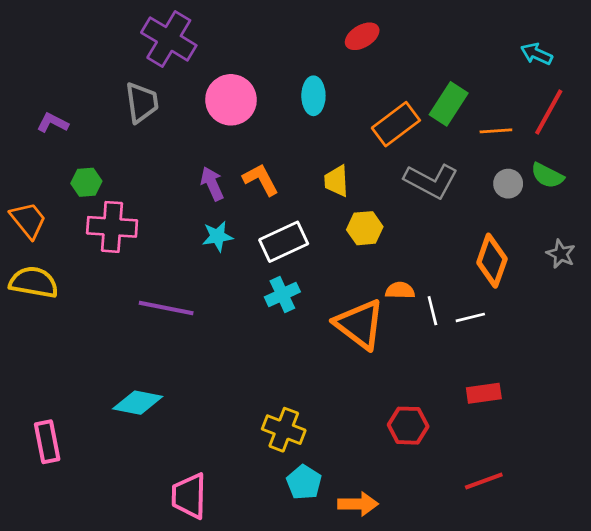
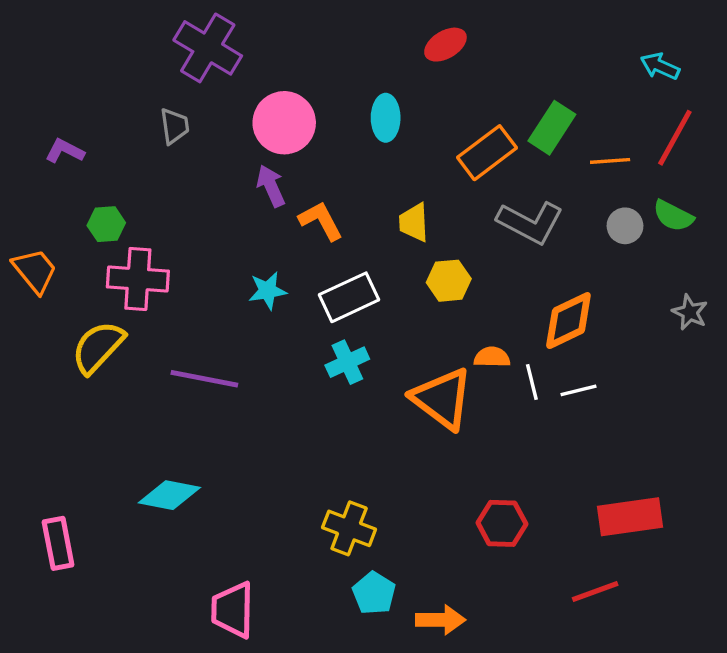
gray trapezoid: (142, 103) -> (174, 126), size x0.7
purple arrow: (212, 184) -> (271, 186), moved
orange diamond: (492, 261) -> (568, 321), moved, turned 45
yellow semicircle: (34, 282) -> (98, 347), moved, turned -57
red rectangle: (484, 393) -> (630, 517), moved, size x1.5

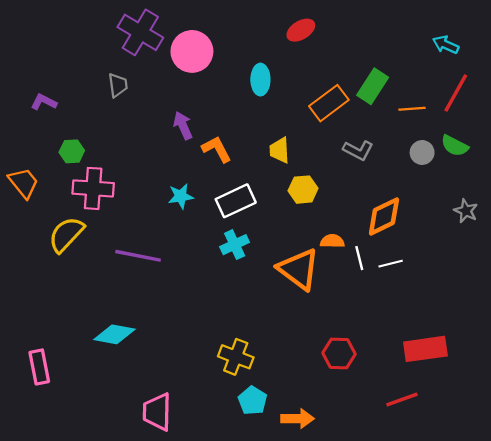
pink circle: (284, 123) -> (192, 51), moved
gray L-shape: (530, 222) -> (358, 150), size x0.7

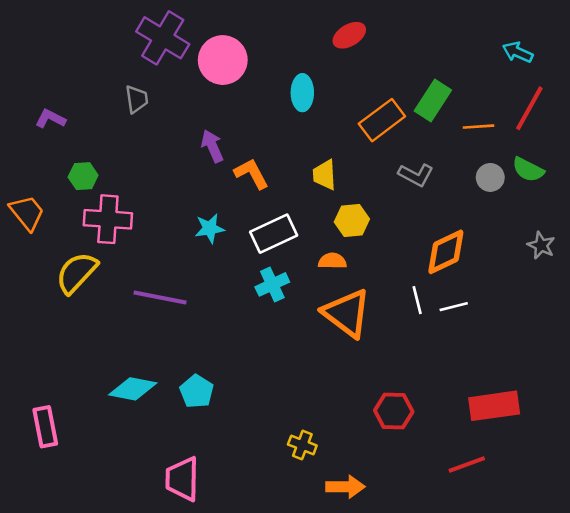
orange semicircle: (332, 241) -> (332, 261), moved
yellow cross: (236, 357) -> (302, 445), moved, size x0.7
cyan pentagon: (253, 401) -> (197, 391), moved

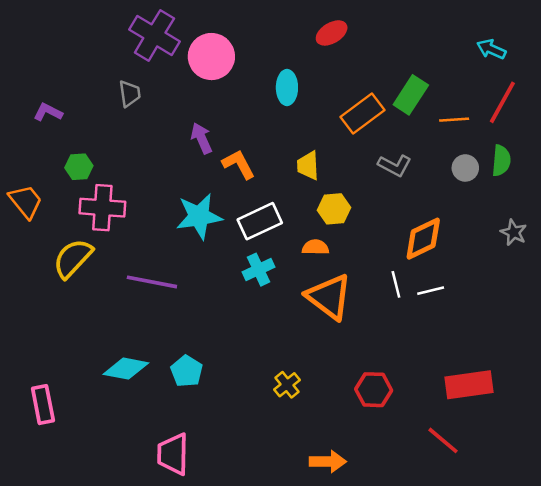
green semicircle: (528, 170) -> (501, 161), turned -112
cyan star: (210, 228) -> (199, 216), size x1.6
yellow cross: (302, 445) -> (287, 385), moved, turned 30
red line: (467, 465) -> (443, 440), turned 60

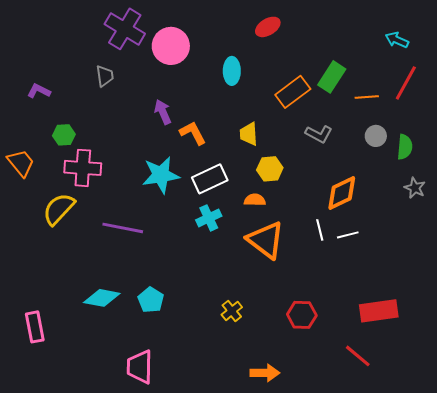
green semicircle: (501, 161) -> (405, 147), moved

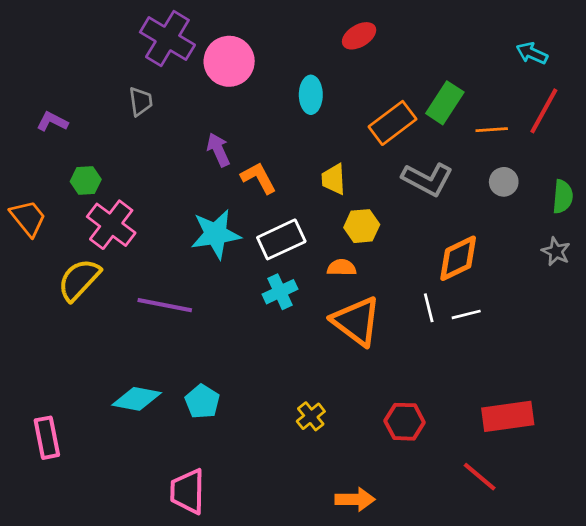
gray L-shape: (319, 134) -> (427, 179), size x1.4
green semicircle: (405, 147) -> (563, 197), moved
pink cross: (83, 168) -> (111, 225), turned 33

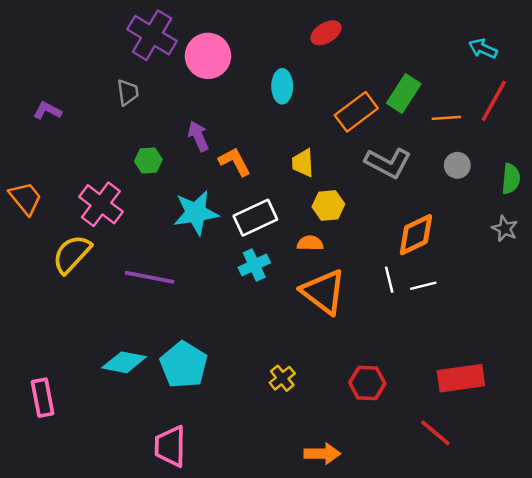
green hexagon: (86, 181) -> (148, 160), moved
cyan pentagon: (202, 402) -> (184, 365), size x1.5

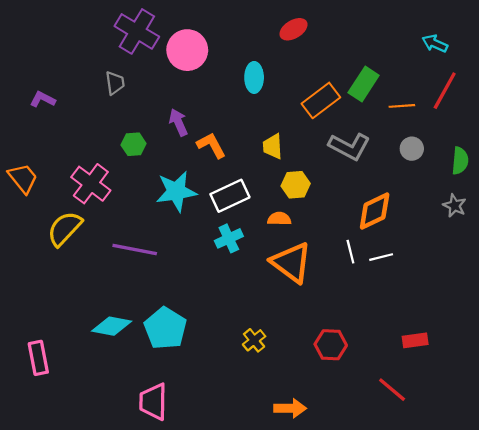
red rectangle: (461, 378) -> (415, 340), size x0.6

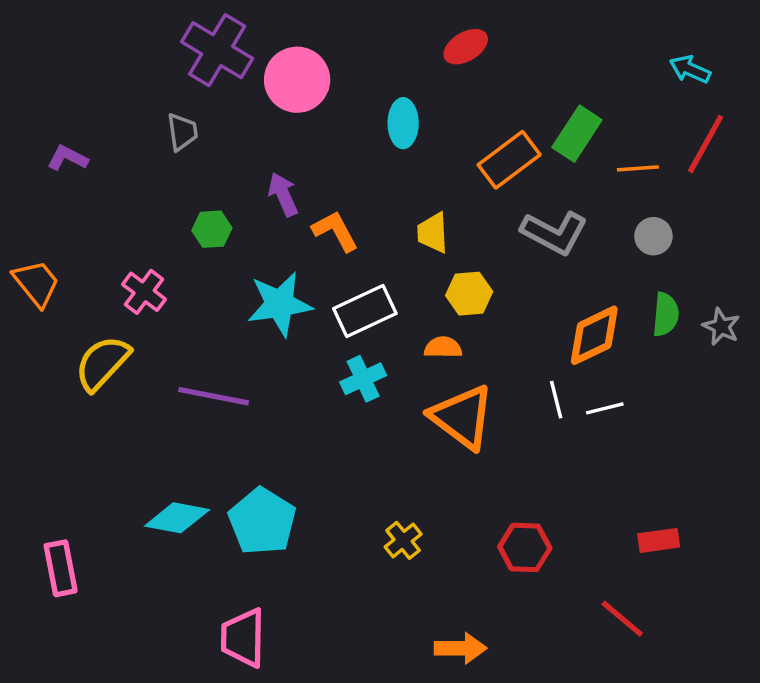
green semicircle: (460, 161) -> (666, 314), moved
pink cross: (91, 184) -> (144, 292), size x0.7

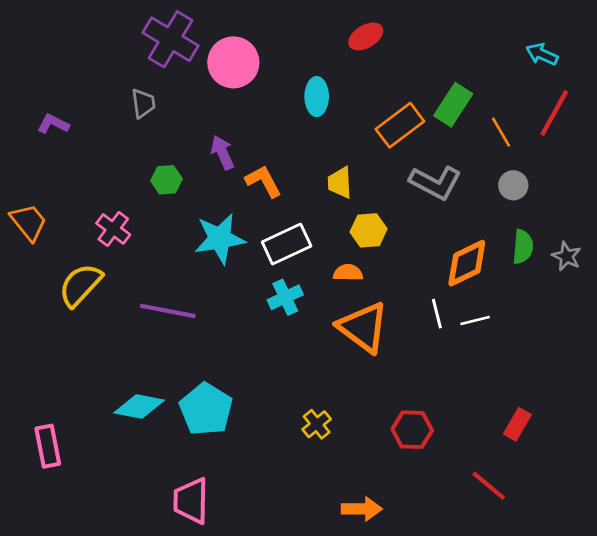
orange line: (638, 168) -> (501, 132), turned 64
red rectangle: (659, 540) -> (517, 424), turned -52

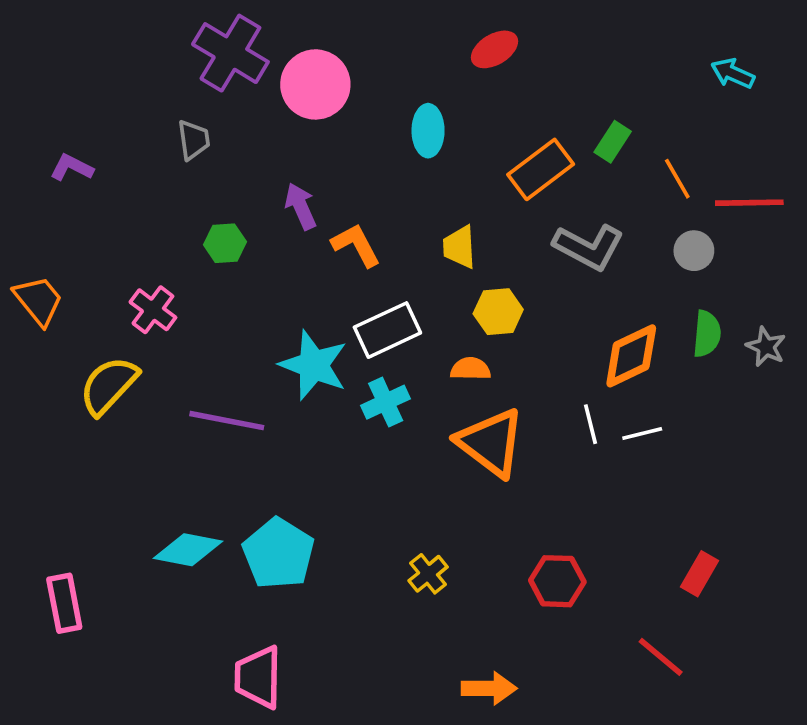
green rectangle: (453, 105) -> (613, 142), size x0.7
red line: (554, 113) -> (749, 203), moved, turned 60
cyan star: (220, 239) -> (314, 365), moved, turned 30

